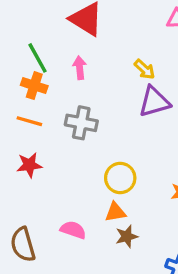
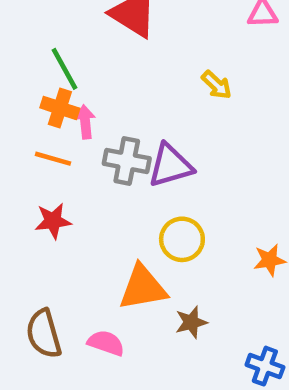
pink arrow: (80, 68) -> (85, 122), moved
purple triangle: (154, 102) -> (170, 166), moved
orange triangle: (115, 212) -> (143, 288), moved, size x1.6
pink semicircle: (73, 230) -> (106, 343), moved

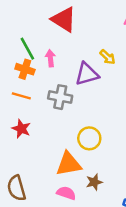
pink arrow: (85, 122) -> (50, 58), moved
purple triangle: (170, 166) -> (87, 74), moved
red star: (53, 221) -> (21, 129), turned 30
pink semicircle: (106, 343) -> (66, 193), moved

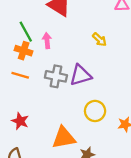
purple triangle: (87, 74) -> (80, 75), moved
red star: (21, 129) -> (20, 121), moved
yellow circle: (89, 138) -> (95, 111), moved

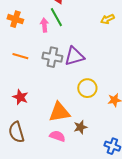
green line: (26, 32) -> (56, 17), moved
yellow arrow: (99, 39) -> (107, 19), moved, turned 112
orange cross: (24, 51) -> (15, 19), moved

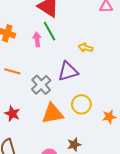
yellow arrow: (107, 19) -> (85, 48), moved, turned 40
gray cross: (52, 57) -> (41, 85), moved, turned 36
orange triangle: (59, 112) -> (53, 114), moved

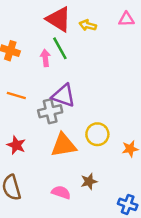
yellow arrow: (85, 48) -> (88, 25), moved
purple triangle: (68, 71) -> (63, 96), moved, turned 35
gray cross: (41, 85) -> (50, 111), turned 30

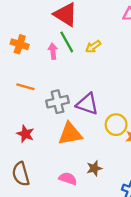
yellow arrow: (88, 25) -> (93, 47), moved, turned -49
purple triangle: (63, 96) -> (87, 104), moved
yellow circle: (97, 134) -> (116, 125), moved

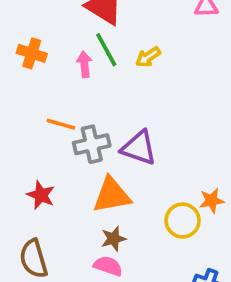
orange line: (25, 87) -> (61, 124), moved
yellow circle: (116, 125) -> (183, 221), moved
brown star: (94, 168) -> (114, 239), moved

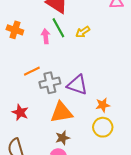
orange line: (61, 124) -> (32, 71), turned -42
orange star: (212, 201) -> (103, 105), moved

